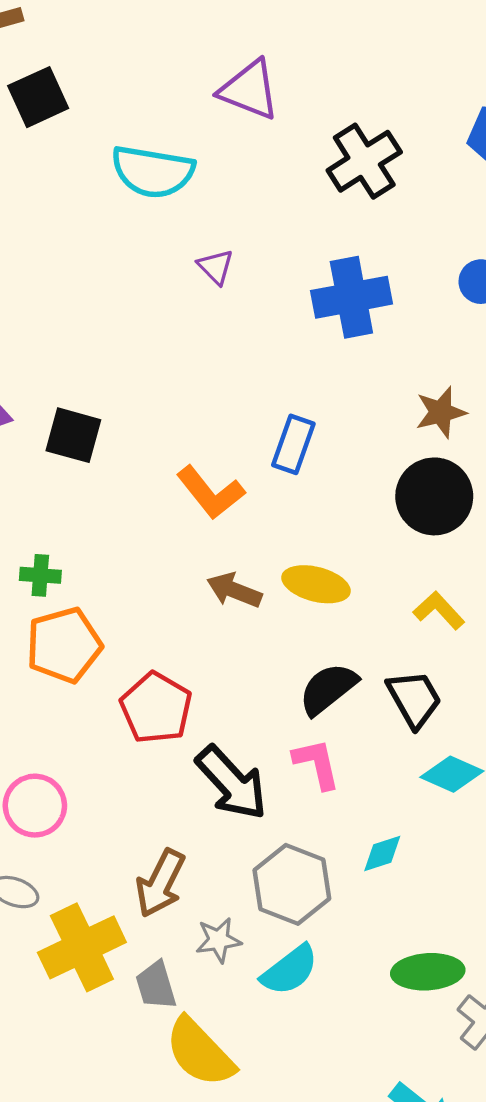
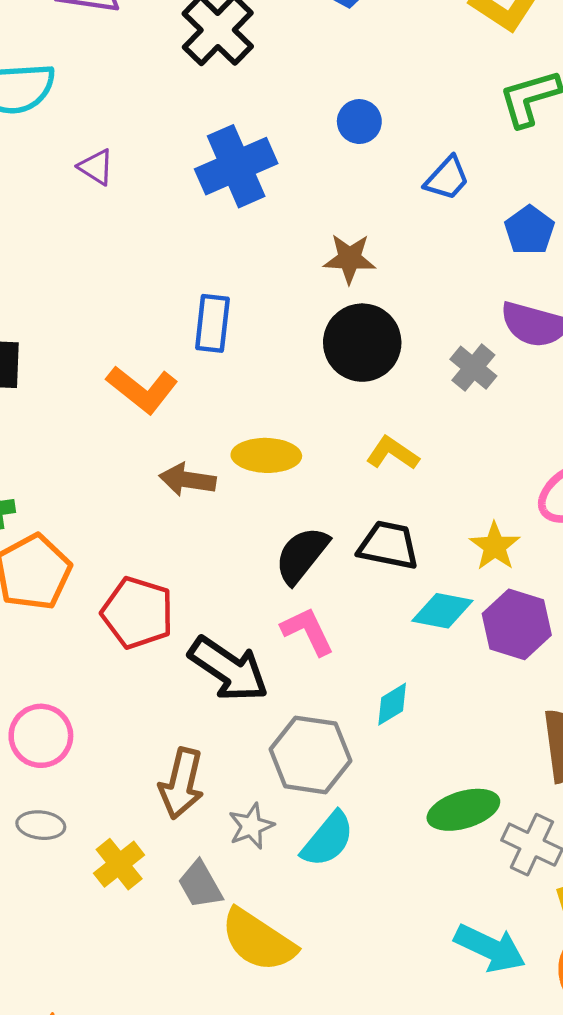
brown star: (441, 412) -> (350, 259), turned 30
black trapezoid: (414, 699) -> (388, 545), turned -36
yellow cross: (82, 947) -> (119, 864), size x0.6

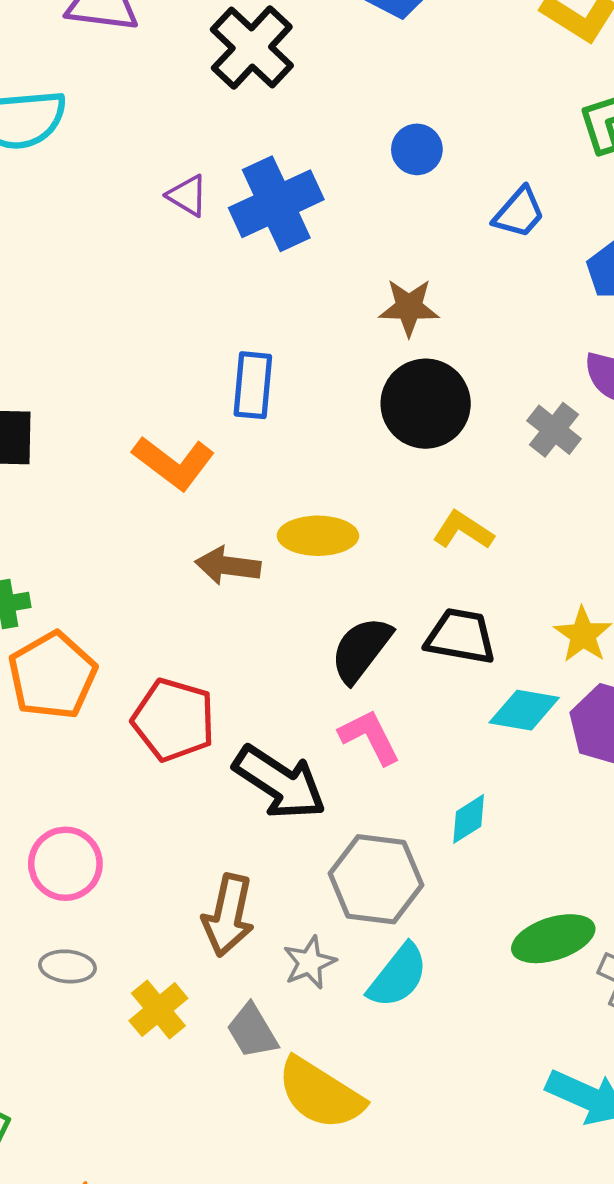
purple triangle: (96, 167) -> (187, 196), moved

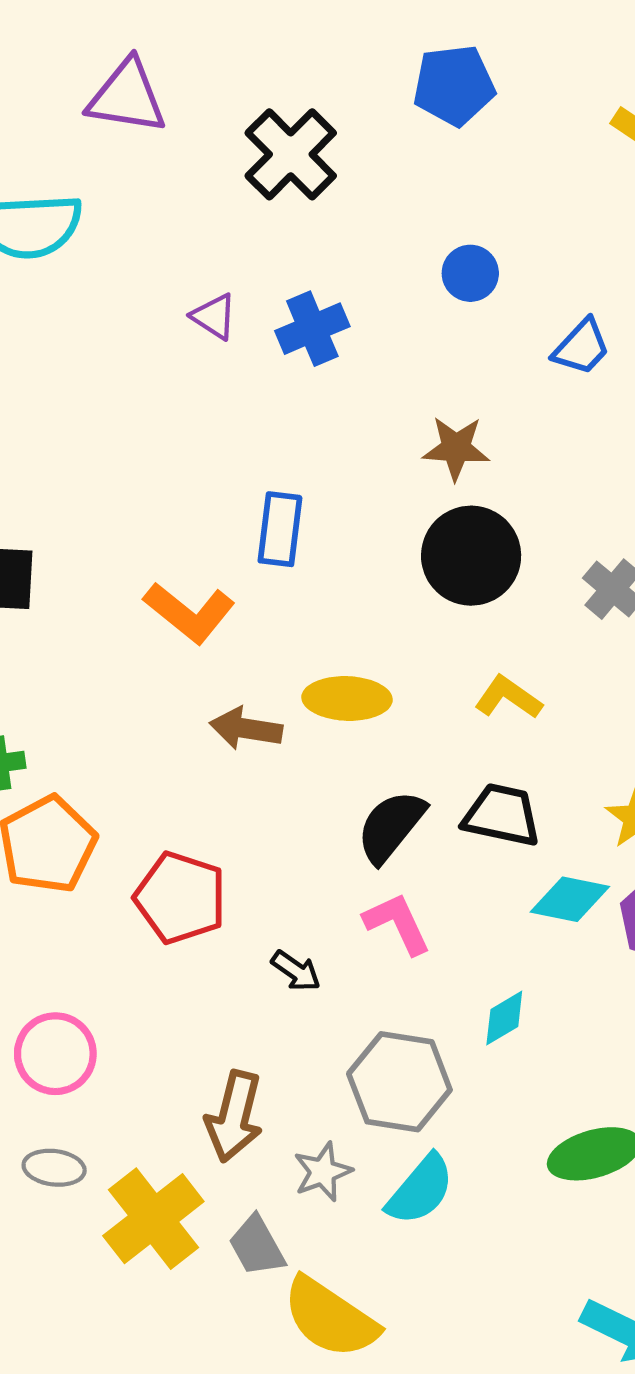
blue cross: (276, 204) -> (312, 329), size x0.7
black arrow: (280, 782) -> (296, 971), size x0.5
yellow cross: (158, 1009) -> (153, 1219), size x1.5

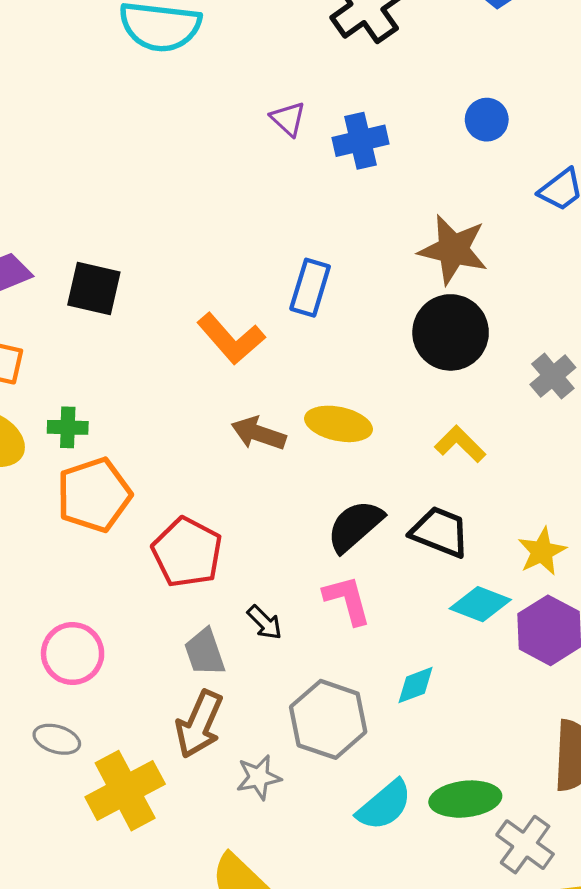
brown star: (456, 448) -> (453, 250), size x1.4
cyan semicircle: (420, 1190) -> (384, 805), moved
gray trapezoid: (257, 1246) -> (205, 652), moved

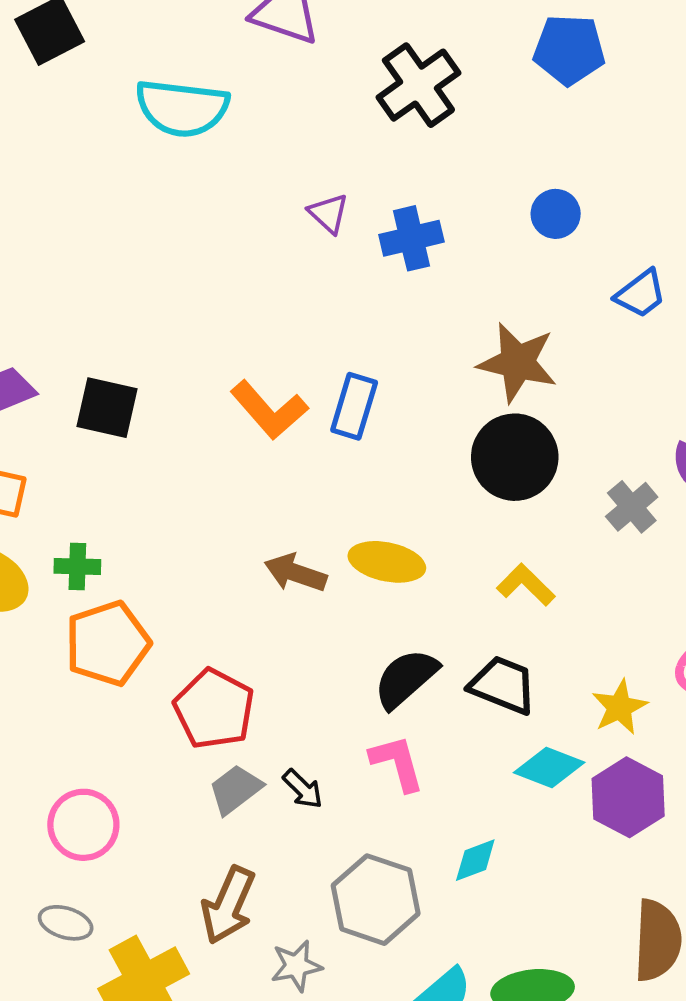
orange L-shape: (231, 339) -> (269, 410), moved
gray trapezoid: (205, 652) -> (235, 789), moved, turned 72

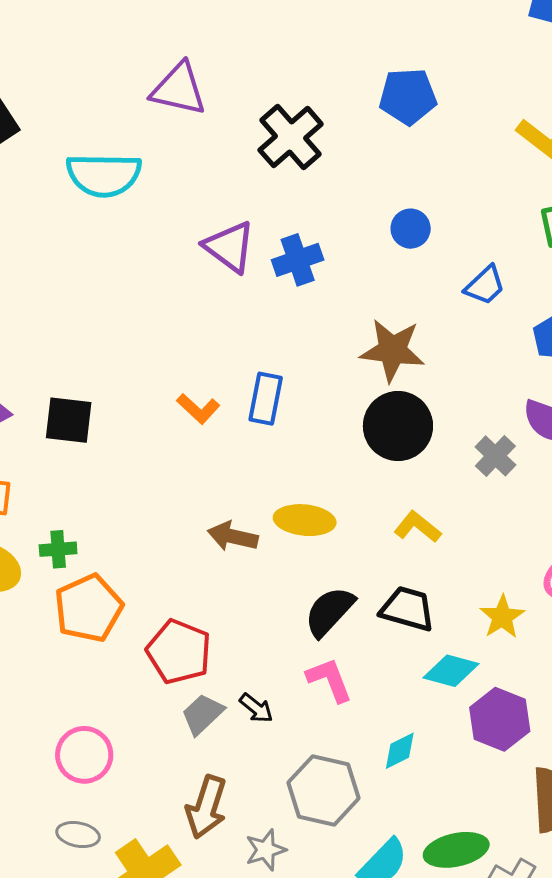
purple triangle: (329, 213) -> (229, 247), size x1.6
orange L-shape: (269, 410) -> (198, 409), size x0.7
purple hexagon: (628, 797) -> (500, 719), moved

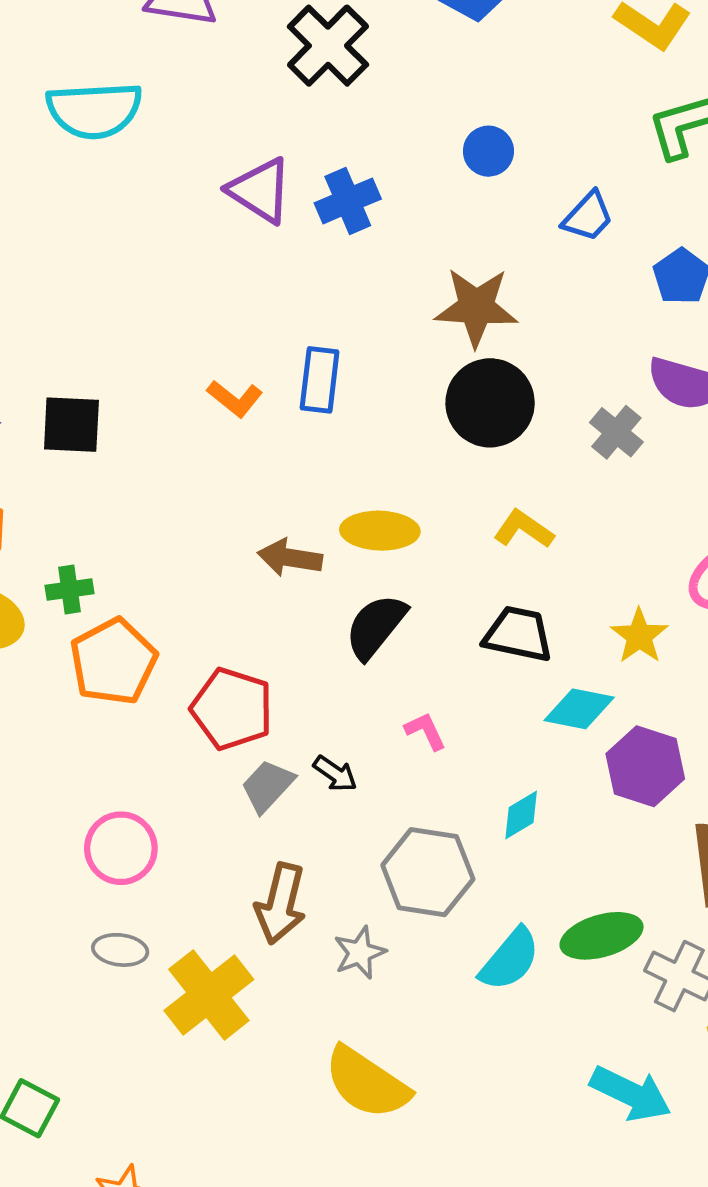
black semicircle: (329, 612) -> (376, 626), moved
pink L-shape: (329, 680) -> (425, 731), size x0.7

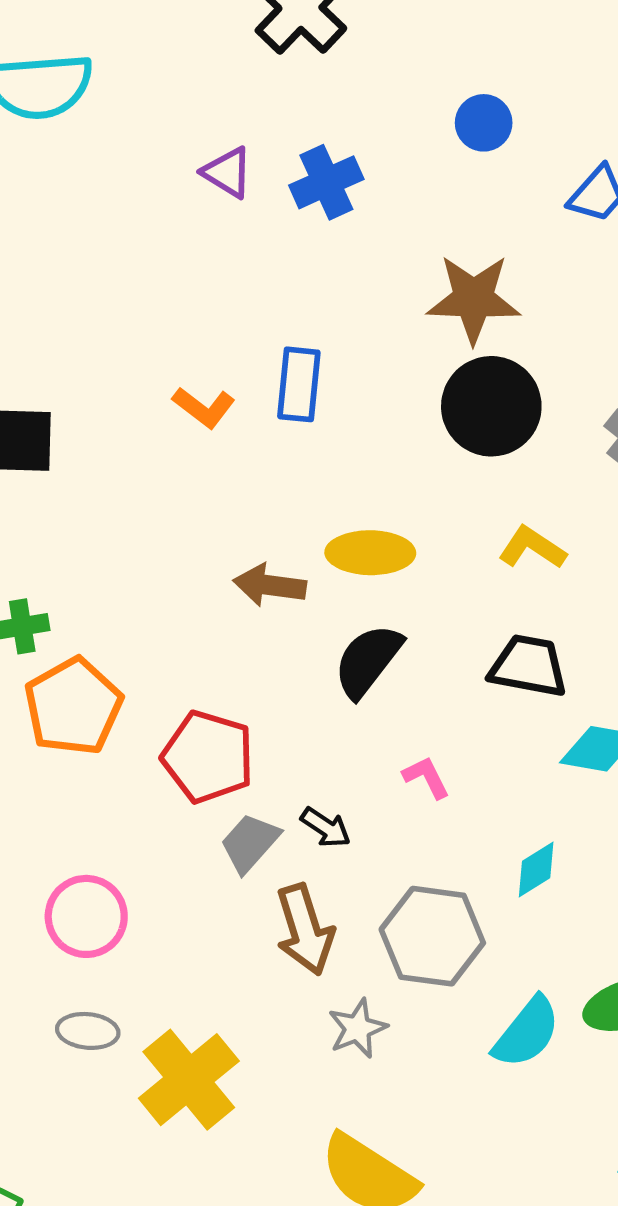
purple triangle: (260, 190) -> (227, 173), size x0.7
brown arrow: (281, 904) -> (305, 930), moved, turned -30

